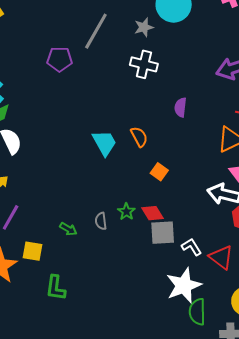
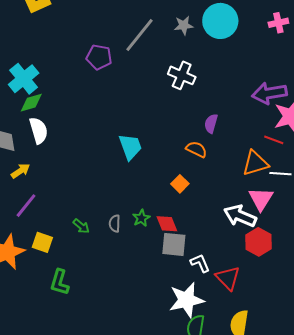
gray star: (144, 27) -> (184, 25), moved
orange semicircle: (139, 137) -> (196, 149), moved, turned -45

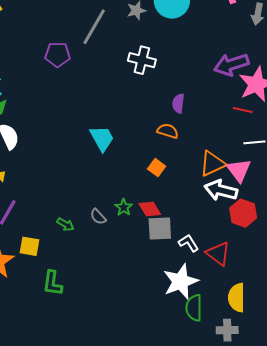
orange triangle: (255, 163) -> (212, 164), moved
gray semicircle: (115, 223) -> (98, 217), turned -36

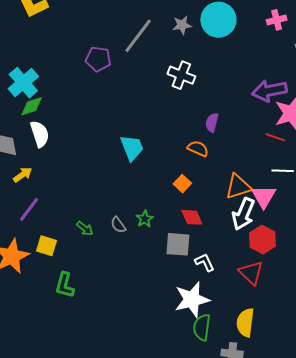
white arrow: (221, 190) -> (243, 214), turned -88
red diamond: (150, 209) -> (192, 217), moved
red triangle: (218, 253) -> (251, 273), moved

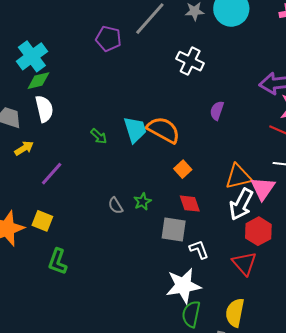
orange semicircle: (198, 149) -> (163, 130), moved, size x1.6
purple line: (29, 209) -> (52, 174), moved
green arrow: (85, 228) -> (99, 136), moved

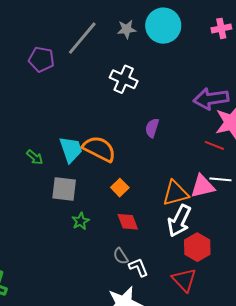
pink triangle: (263, 188) -> (202, 186), moved, turned 44
gray semicircle: (116, 206) -> (121, 256), moved
gray square: (174, 229) -> (64, 189), moved

